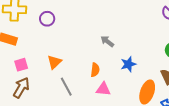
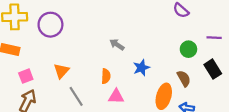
purple circle: (47, 19) -> (50, 25), size x1.5

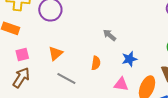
gray line: (76, 96) -> (66, 78), turned -36
pink triangle: (116, 96) -> (121, 84), moved

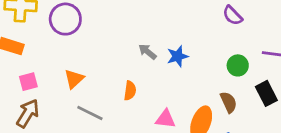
blue star: (129, 59) -> (178, 56), moved

